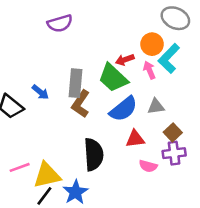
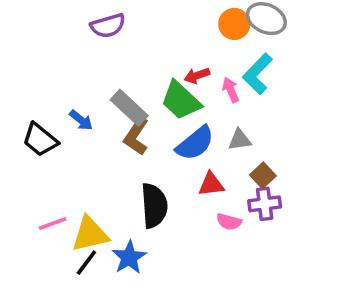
orange circle: (152, 44) -> (234, 24), moved
gray rectangle: (75, 83) -> (129, 108), turned -52

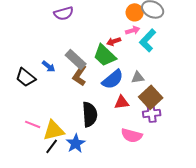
pink arrow: (231, 90) -> (133, 30), moved, turned 96
brown square: (263, 175) -> (151, 97), size x1.6
pink semicircle: (229, 222) -> (132, 135), moved, size x1.5
pink line: (53, 223) -> (33, 124), turned 42

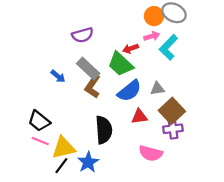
purple semicircle: (64, 13) -> (83, 35), moved
black trapezoid: (26, 77) -> (39, 121), moved

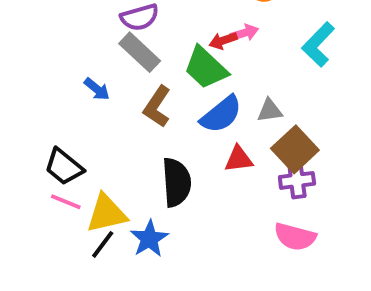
pink arrow: (152, 36) -> (244, 33), moved
cyan L-shape: (168, 47) -> (318, 44), moved
gray rectangle: (88, 69) -> (140, 52), moved
pink semicircle: (151, 153) -> (295, 237), moved

